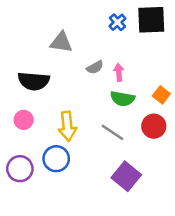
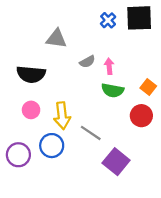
pink circle: (24, 120) -> (31, 110), moved
gray line: (112, 132) -> (91, 133), moved

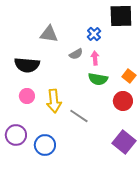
blue cross: (108, 20) -> (94, 34), moved
blue circle: (52, 146) -> (45, 145), moved
purple square: (116, 162) -> (124, 142), moved

